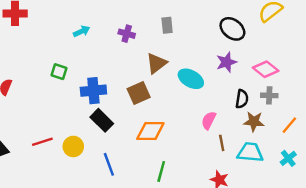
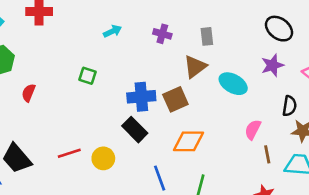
gray rectangle: (167, 25) -> (207, 36), moved
blue cross: (93, 91) -> (141, 97), moved
blue line: (109, 164) -> (160, 178), moved

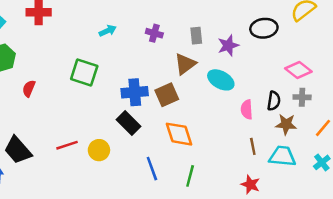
black ellipse: (279, 29) -> (264, 28), turned -45
purple star: (272, 65) -> (228, 45), moved
green square: (88, 76) -> (84, 73), size x1.6
pink semicircle: (253, 130) -> (247, 109), moved, turned -30
orange diamond: (189, 141) -> (179, 134), turned 72

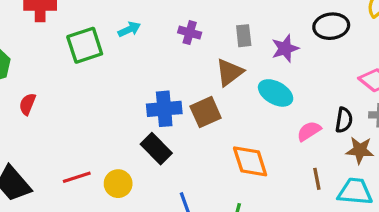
green square: (84, 73) -> (85, 45), moved, turned -36
pink semicircle: (247, 109) -> (309, 131), turned 60
orange diamond: (179, 134) -> (250, 161), moved

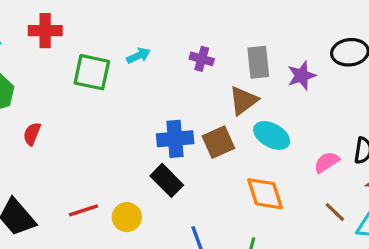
gray rectangle: (244, 36) -> (258, 62), size x1.4
green square: (85, 45) -> (92, 72), turned 30
cyan ellipse: (276, 93) -> (272, 135), moved
brown line: (317, 179) -> (335, 212), turned -35

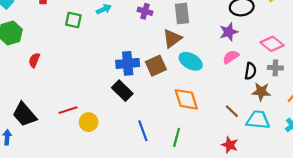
green square: (92, 72) -> (73, 20), size x0.7
purple star: (302, 76) -> (229, 32), moved
pink semicircle: (327, 162) -> (231, 57), moved
yellow circle: (127, 217) -> (89, 122), moved

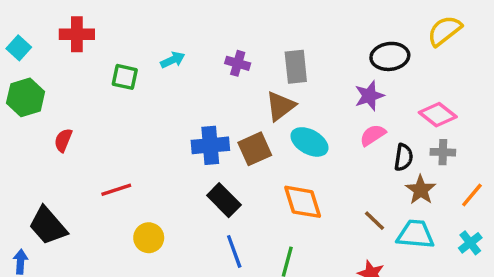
black rectangle: (122, 91) -> (224, 200), moved
brown star: (261, 92) -> (421, 190), turned 30
red line: (68, 110) -> (116, 190), moved

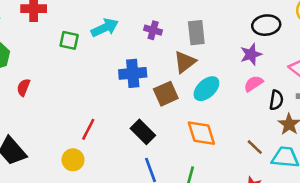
cyan arrow: (173, 60) -> (105, 28), size x1.5
cyan ellipse: (309, 142) -> (206, 89), turned -72
blue cross: (210, 145) -> (133, 73), moved
red line: (116, 190) -> (88, 129), moved, turned -45
yellow circle: (149, 238) -> (73, 160), moved

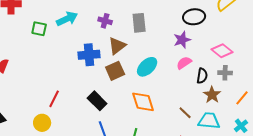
brown triangle: (185, 62) -> (117, 46), moved

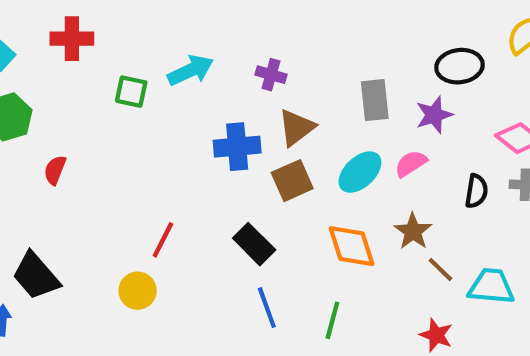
gray rectangle: (139, 23) -> (375, 100), moved
pink semicircle: (184, 63) -> (411, 164), moved
brown star: (212, 95) -> (413, 231), moved

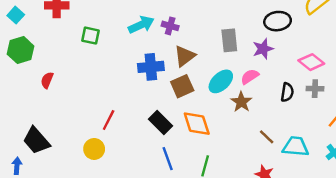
cyan arrow: (191, 70) -> (141, 25), moved
brown star: (413, 231) -> (241, 102), moved
orange diamond: (351, 246) -> (197, 124), moved

